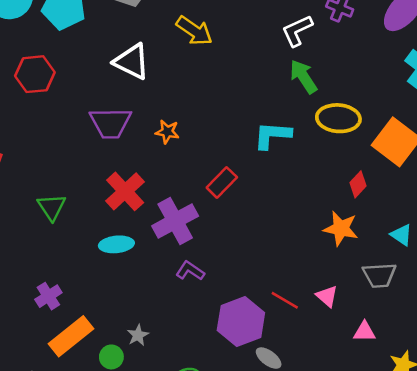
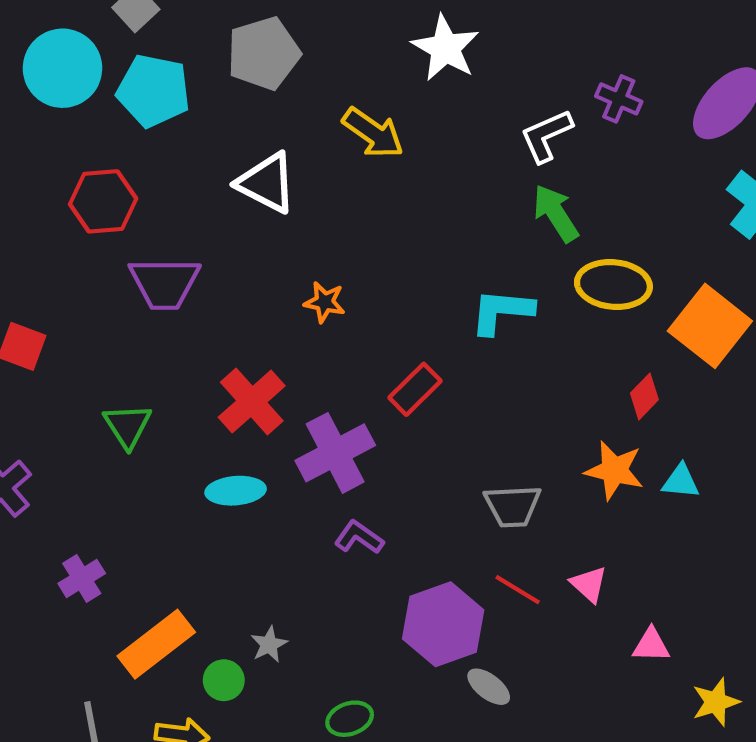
purple trapezoid: (111, 123) -> (165, 283), moved
cyan triangle: (401, 235) -> (681, 481), moved, turned -30
gray trapezoid: (379, 275) -> (513, 506), moved
purple cross: (48, 296) -> (82, 578), moved

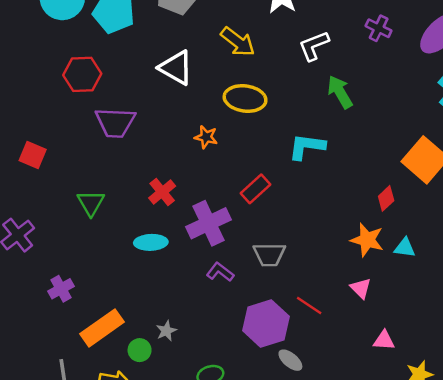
white L-shape: (546, 136) -> (314, 46), moved
yellow ellipse: (613, 285) -> (245, 98), moved
red cross: (252, 402) -> (162, 192), size x0.7
gray trapezoid: (513, 506) -> (269, 255), moved
pink triangle: (589, 584) -> (361, 288), moved

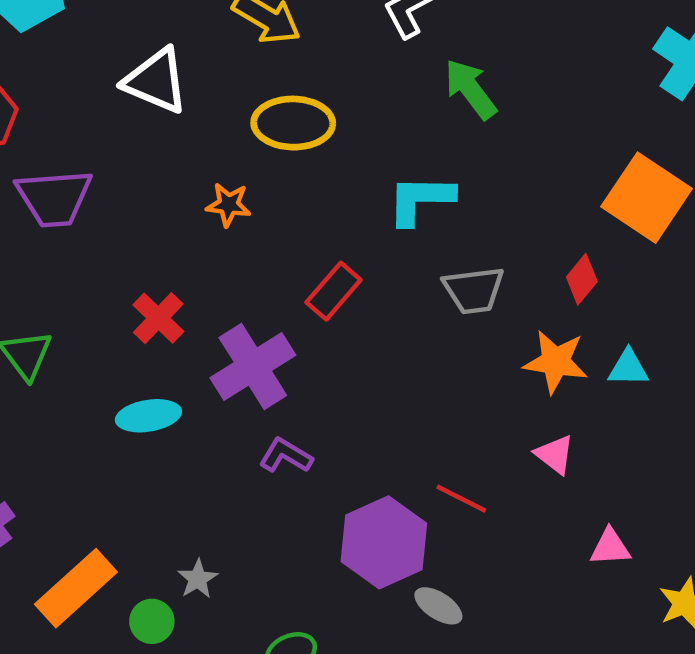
gray trapezoid: (269, 255) -> (474, 290), moved

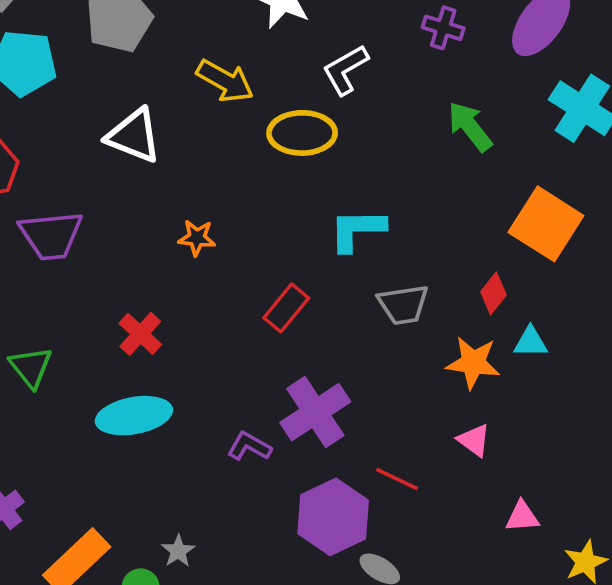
green arrow: (471, 89) -> (470, 126), moved
yellow ellipse: (293, 123) -> (302, 133), moved
purple cross: (253, 367) -> (315, 412), moved
cyan triangle: (628, 368) -> (530, 342), moved
cyan ellipse: (148, 416) -> (134, 416), size x1.4

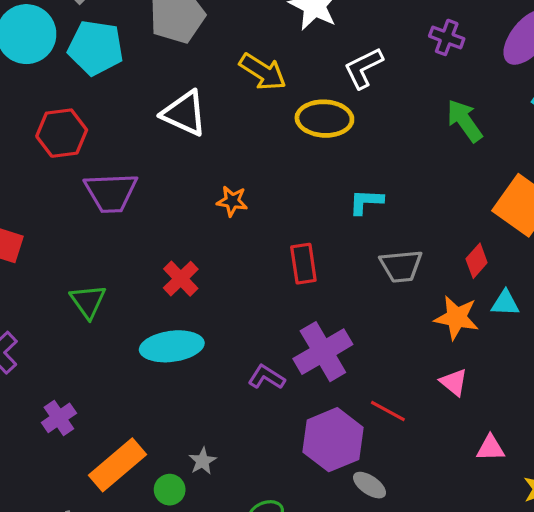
cyan L-shape: (357, 230) -> (366, 202), size x0.7
red rectangle: (286, 308) -> (303, 264), turned -51

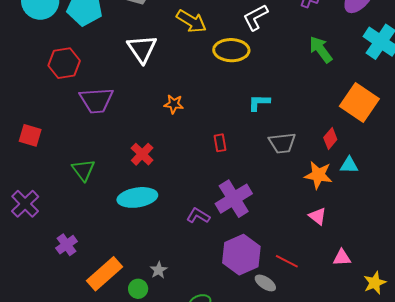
white triangle: (184, 113) -> (142, 49), turned 32
red rectangle: (303, 264) -> (220, 143), size x0.7
red line: (388, 411) -> (287, 261), moved

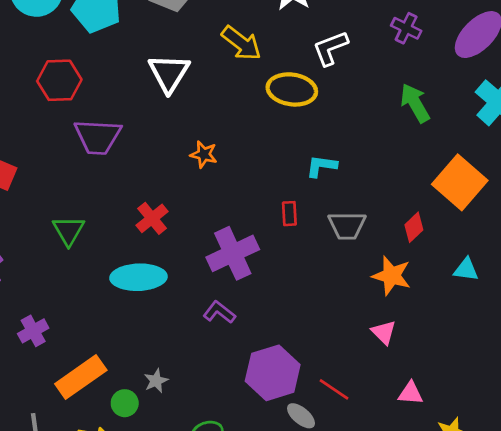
red rectangle: (220, 143) -> (289, 214), moved
cyan triangle: (349, 165) -> (466, 270), moved
purple cross: (234, 199) -> (233, 253), moved

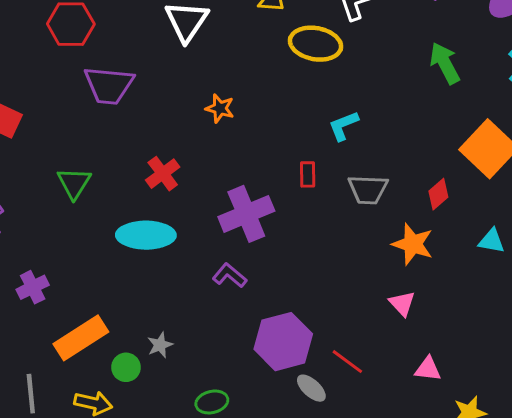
cyan L-shape: (321, 166) -> (344, 126), turned -32

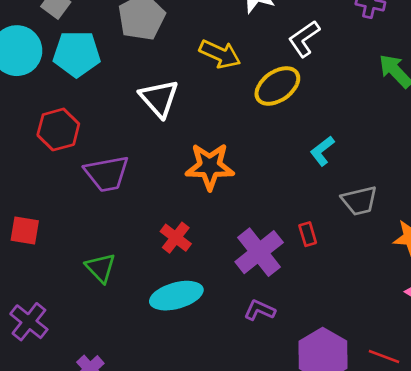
yellow ellipse: (316, 44) -> (277, 86), turned -30
orange star: (220, 108) -> (210, 166), size x1.8
red rectangle: (308, 174) -> (308, 234), moved

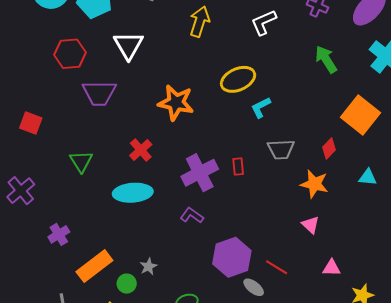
yellow arrow: (220, 54) -> (200, 22), turned -108
yellow ellipse: (277, 86) -> (238, 79), moved
white triangle: (159, 98) -> (128, 45), moved

